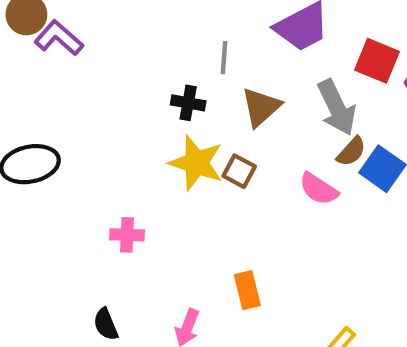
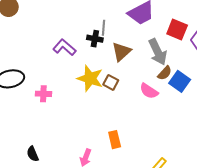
purple L-shape: (59, 38) -> (64, 47), moved
black cross: (188, 103) -> (95, 39), moved
pink cross: (127, 235) -> (43, 94), moved
black semicircle: (106, 324) -> (33, 154), moved

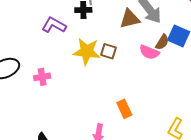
brown triangle: (121, 52) -> (130, 19), moved, turned 40
brown semicircle: (165, 73) -> (162, 42), moved

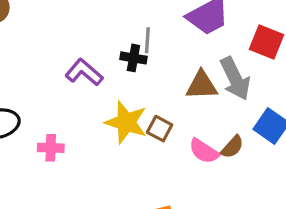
brown semicircle: (162, 42) -> (232, 147), moved
pink semicircle: (149, 52) -> (204, 151), moved

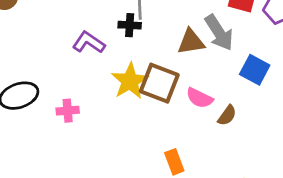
yellow star: (126, 122) -> (130, 81), turned 30
brown square: (160, 129) -> (159, 83), size x1.8
brown semicircle: (232, 147) -> (227, 115), moved

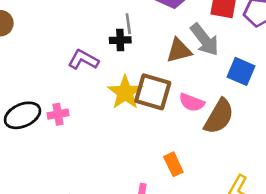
pink cross: (68, 111) -> (58, 114), moved
brown semicircle: (227, 115) -> (219, 116), size x1.8

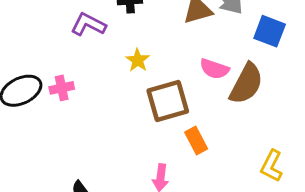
yellow star: (125, 92) -> (138, 60), size x0.6
brown square: (153, 92) -> (168, 101), moved, turned -30

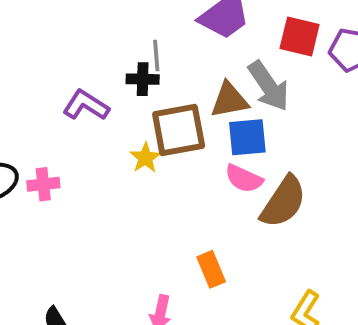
blue square: (270, 31) -> (247, 137), moved, turned -32
brown square: (168, 101) -> (179, 130), moved

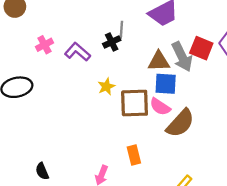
red square: (300, 37) -> (201, 48), moved
black cross: (143, 79) -> (112, 42), turned -36
brown square: (179, 130) -> (135, 103), moved
pink cross: (43, 184) -> (44, 45), moved, turned -30

